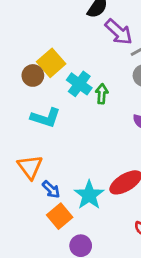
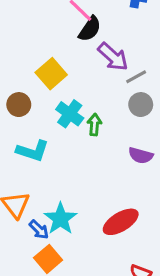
yellow square: (51, 63) -> (51, 74), moved
cyan star: (89, 195) -> (60, 219), moved

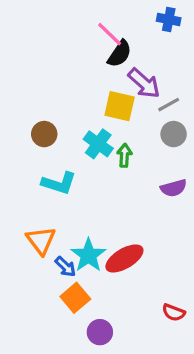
yellow square: (51, 74) -> (120, 106), moved, turned -36
purple semicircle: (141, 155) -> (174, 188), turned -30
red ellipse: (121, 222) -> (124, 258), moved

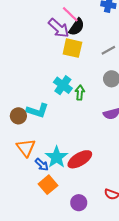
purple arrow: (144, 83) -> (59, 28), moved
gray line: (169, 105) -> (108, 50), moved
yellow square: (120, 106) -> (72, 48), moved
brown circle: (44, 134) -> (18, 116), moved
purple circle: (100, 332) -> (79, 203), moved

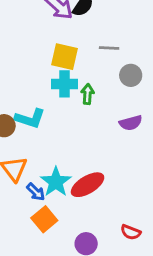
yellow square: (72, 48) -> (64, 57), moved
gray line: (108, 50) -> (109, 48), moved, turned 32
cyan cross: (63, 85) -> (64, 84), turned -36

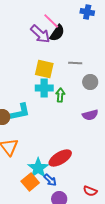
cyan L-shape: (30, 119) -> (20, 112), turned -30
cyan star: (56, 182) -> (38, 168), moved
blue arrow: (36, 192) -> (50, 180), moved

